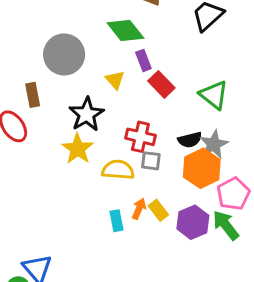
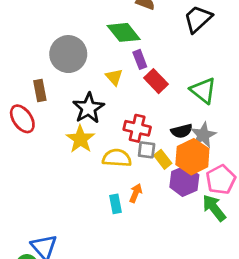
yellow rectangle: (158, 210) -> (163, 159), moved
purple hexagon: (193, 222) -> (184, 181), moved

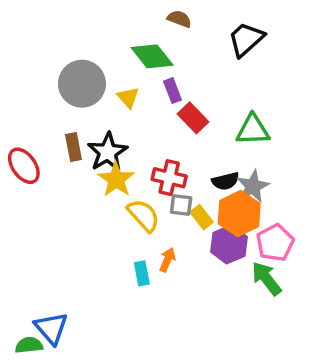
yellow triangle: (114, 77) -> (128, 97), moved
brown rectangle: (40, 90) -> (73, 147), moved
green triangle: (203, 90) -> (253, 130), turned -40
yellow star: (80, 139) -> (116, 179), moved
yellow semicircle: (117, 158) -> (143, 215), turned 44

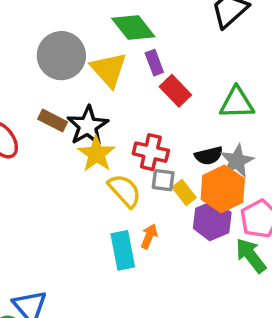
yellow triangle: (128, 97) -> (109, 70), size x1.6
brown rectangle: (73, 147) -> (53, 121), turned -52
cyan rectangle: (142, 273) -> (123, 250), size x1.5

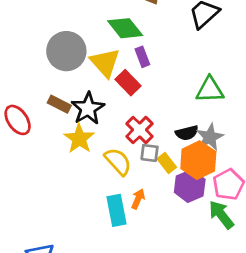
red rectangle: (175, 91) -> (128, 83), moved
red cross: (151, 152) -> (140, 130), turned 32
yellow star: (96, 154) -> (79, 139), moved

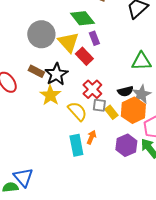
purple hexagon: (190, 186) -> (126, 145), moved

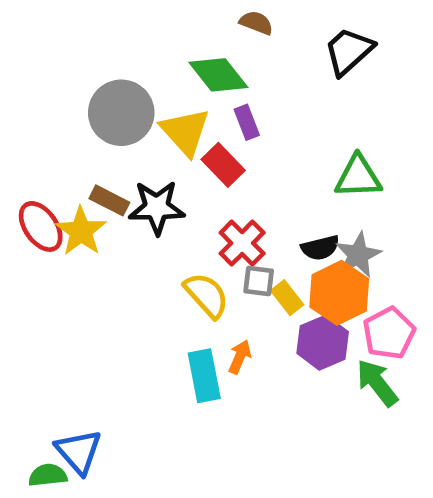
black star: (56, 74) -> (157, 208), turned 30
yellow star: (50, 95) -> (81, 231), moved
purple hexagon: (126, 145) -> (323, 343), moved

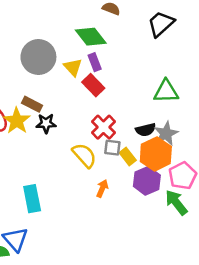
purple rectangle: (247, 122) -> (95, 62), moved
yellow triangle: (185, 132) -> (73, 67), size x0.7
black star: (157, 208) -> (46, 123), moved, size x0.7
cyan rectangle: (204, 376) -> (32, 199), moved

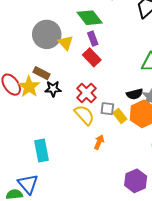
yellow triangle: (73, 67) -> (66, 43), moved
red cross: (103, 127) -> (86, 93), moved
purple hexagon: (147, 181) -> (136, 181), moved

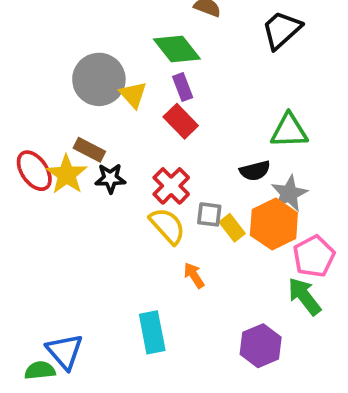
black semicircle: (135, 94) -> (255, 171), moved
orange arrow: (99, 142) -> (194, 275), turned -56
cyan rectangle: (42, 150) -> (152, 332), moved

